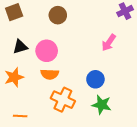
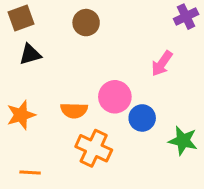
black triangle: (20, 47) -> (30, 54), moved
pink circle: (47, 51) -> (115, 97), moved
green star: (102, 105) -> (183, 141), moved

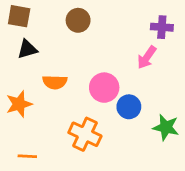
purple cross: (186, 17) -> (162, 27), moved, turned 30
brown square: (21, 18) -> (19, 16), turned 30
orange semicircle: (74, 110) -> (55, 82), moved

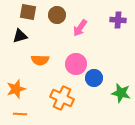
brown square: (19, 16) -> (28, 12), moved
pink arrow: (147, 57) -> (80, 28), moved
orange star: (19, 104) -> (16, 89), moved

